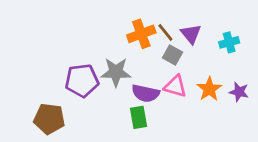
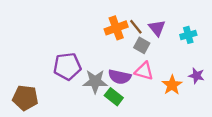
gray star: (116, 72) -> (95, 81), moved
orange star: (209, 89) -> (172, 85), moved
green rectangle: (139, 117) -> (114, 97), turned -42
brown pentagon: (49, 119) -> (25, 98), moved

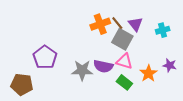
gray square: (142, 45) -> (122, 39), size x1.5
purple pentagon: (67, 66) -> (45, 57), moved, turned -30
green rectangle: (114, 97) -> (124, 82), moved

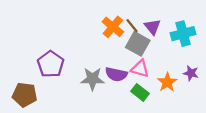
orange cross: (100, 24) -> (113, 27), turned -30
cyan cross: (163, 30) -> (183, 34), size x1.5

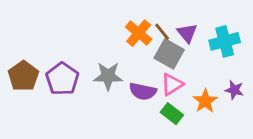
pink triangle: (140, 69) -> (172, 84), turned -48
gray star: (92, 79) -> (108, 76), moved
brown pentagon: (25, 95) -> (23, 76), moved, turned 30

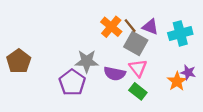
purple triangle: (187, 33) -> (150, 27), turned -30
purple pentagon: (62, 79) -> (72, 82), moved
pink triangle: (172, 84) -> (138, 68), turned -36
orange star: (205, 101) -> (177, 81), moved

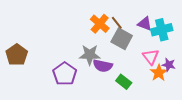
purple triangle: (150, 27) -> (145, 24), moved
gray star: (87, 61) -> (90, 55), moved
pink triangle: (138, 68) -> (151, 57), moved

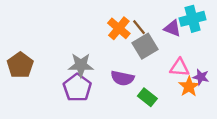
cyan cross: (162, 30) -> (193, 19), moved
gray square: (122, 39) -> (145, 46), turned 30
gray star: (90, 55) -> (81, 65), moved
pink triangle: (151, 57) -> (179, 68), turned -48

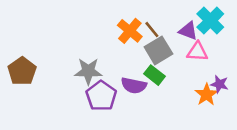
cyan cross: (193, 19) -> (210, 21), turned -30
pink triangle: (179, 68) -> (197, 52), moved
purple pentagon: (77, 88) -> (101, 96), moved
green rectangle: (147, 97) -> (154, 75), moved

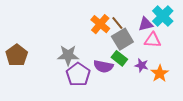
purple triangle: (188, 31) -> (146, 24), turned -35
purple star: (219, 84) -> (142, 65), moved

